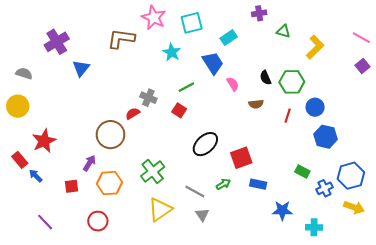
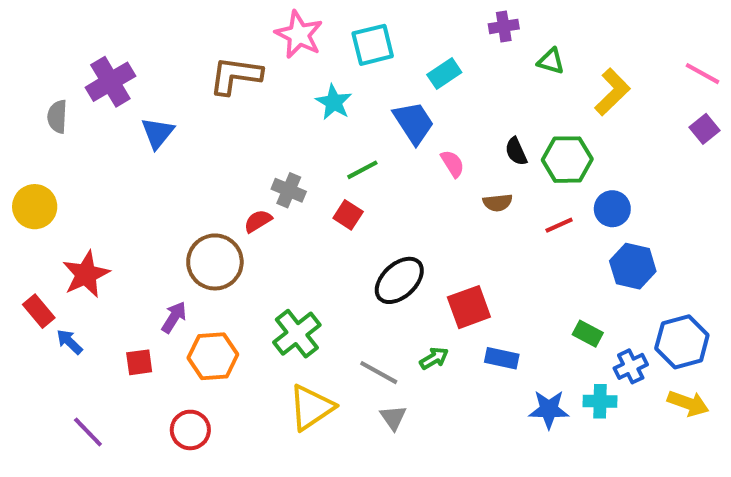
gray semicircle: (24, 73) -> (57, 117), moved, turned -105
red line: (288, 116) -> (559, 225), turned 48
cyan cross: (314, 227) -> (600, 401), moved

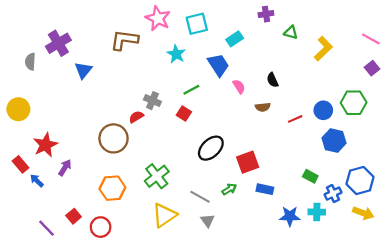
green hexagon: (567, 160) -> (354, 103), moved
purple arrow: (174, 317) -> (65, 168), moved
red square: (139, 362) -> (74, 216), moved, turned -32

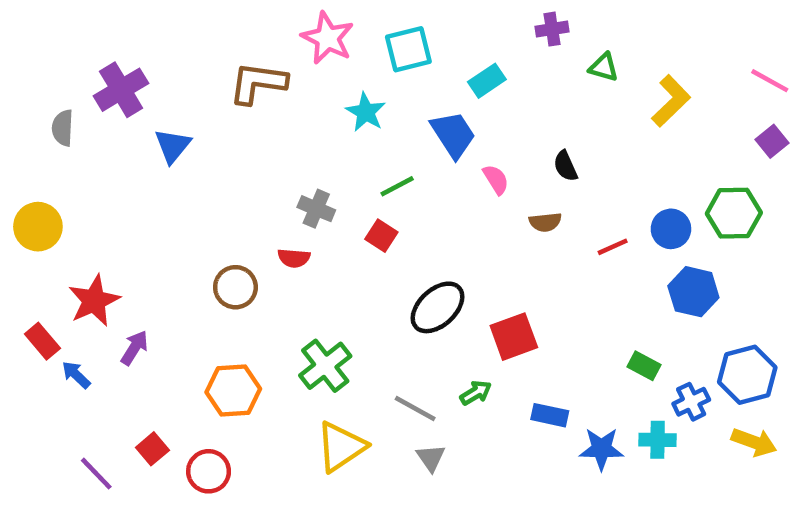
red semicircle: (136, 117) -> (294, 258), moved, turned -144
brown circle: (114, 138) -> (235, 287), size x0.7
blue rectangle: (265, 189) -> (550, 415), moved

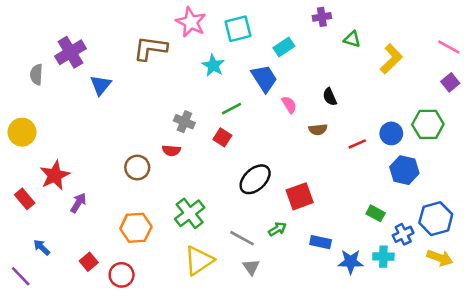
blue arrow: (76, 375) -> (42, 247), moved
purple line: (96, 474) -> (21, 276), moved

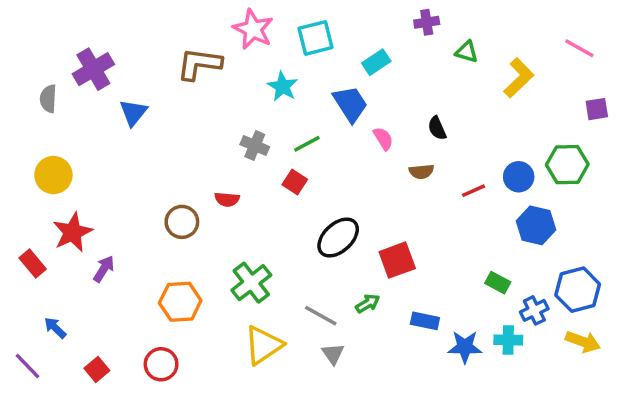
pink line: (449, 47) -> (579, 48), moved
purple square: (450, 82) -> (597, 109), turned 30
gray cross: (184, 122) -> (255, 146), moved
yellow circle: (22, 132) -> (53, 175), moved
red square: (89, 262) -> (97, 369), moved

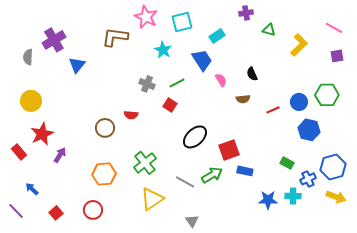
purple square: (597, 109) -> (337, 56), moved
green arrow: (368, 303) -> (212, 175), size x1.5
blue rectangle: (425, 321) -> (245, 171), moved
gray triangle: (333, 354) -> (192, 221), moved

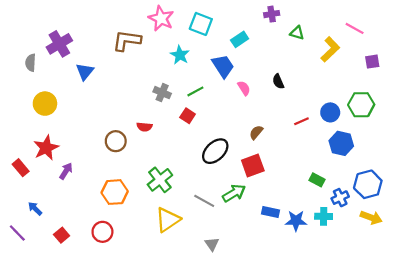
cyan square: (182, 22) -> (201, 24), turned 35
pink line: (334, 28) -> (355, 28), moved
brown semicircle: (243, 99) -> (256, 132), moved, turned 136
yellow circle: (31, 101) -> (45, 104), moved
blue rectangle: (245, 171) -> (271, 212), moved

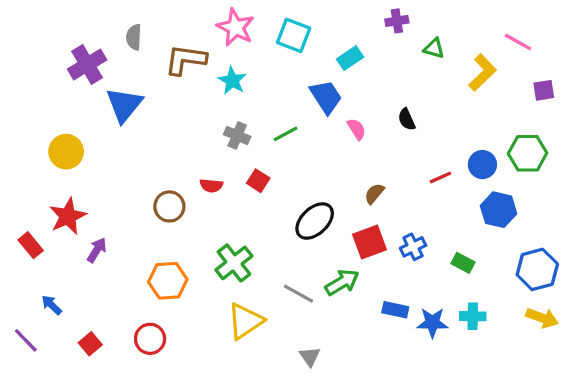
cyan star: (180, 55) -> (232, 81), moved
gray semicircle: (31, 63) -> (134, 37), moved
blue triangle: (85, 72) -> (124, 105), size x1.4
red square: (188, 116) -> (258, 181), moved
blue cross: (340, 198) -> (413, 247), moved

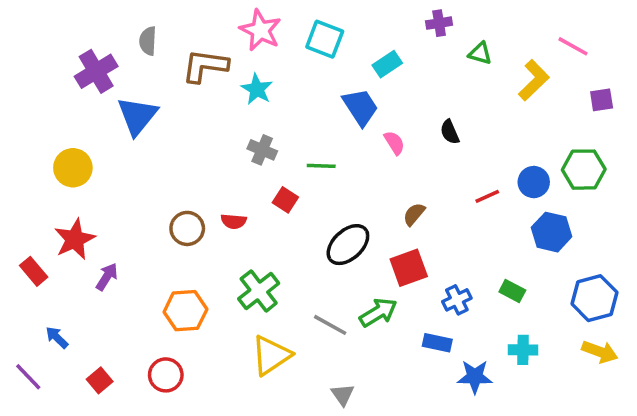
green line: (286, 134) -> (321, 166), moved, turned 30
red semicircle: (211, 186) -> (234, 221), moved
blue cross: (413, 247) -> (457, 300), moved
blue star: (432, 323) -> (475, 377), moved

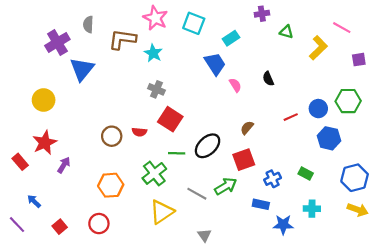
green line: (321, 166) -> (177, 153), moved
red square: (285, 200) -> (170, 119), size x1.6

